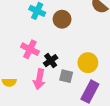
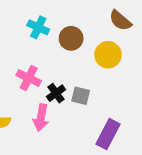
yellow circle: (88, 63) -> (108, 55), moved
gray square: (66, 76) -> (81, 96), moved

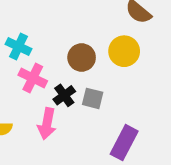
cyan cross: (38, 27) -> (19, 46), moved
brown circle: (71, 38) -> (82, 58), moved

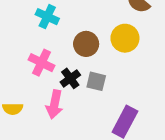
cyan cross: (19, 46) -> (47, 17), moved

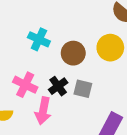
cyan cross: (47, 17) -> (39, 39), moved
pink cross: (41, 63) -> (25, 85), moved

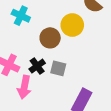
cyan cross: (39, 39) -> (21, 16), moved
yellow circle: (110, 48) -> (72, 25), moved

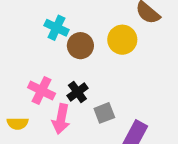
brown circle: (50, 38) -> (80, 46), moved
gray square: (58, 68) -> (104, 113), moved, turned -35

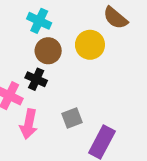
cyan cross: (57, 28) -> (39, 21), moved
black cross: (77, 92) -> (36, 79), moved, turned -30

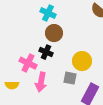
yellow circle: (90, 45) -> (82, 61), moved
gray square: (72, 118) -> (70, 78), turned 32

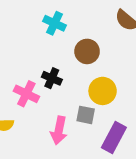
brown circle: (54, 33) -> (87, 51), moved
pink arrow: (41, 82) -> (59, 130), moved

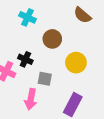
yellow circle: (103, 91) -> (76, 63), moved
gray square: (86, 115) -> (45, 79), moved

